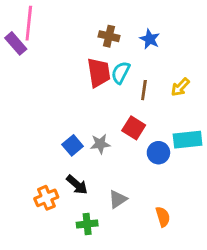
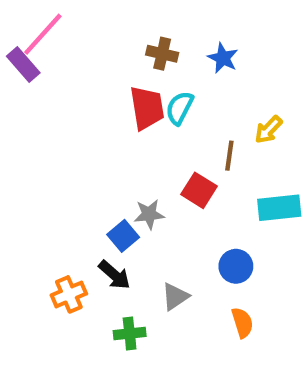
pink line: (29, 23) -> (43, 34), turned 36
brown line: (144, 90) -> (229, 156), moved
blue square: (73, 145) -> (123, 236), moved
blue circle: (158, 153) -> (236, 266), moved

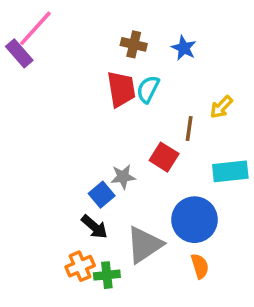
blue circle: (236, 266) -> (195, 220), size x1.6
orange cross: (69, 294) -> (80, 266), moved
gray triangle: (175, 297) -> (144, 245), size x1.6

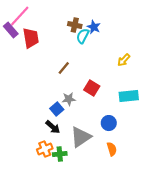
blue star: (184, 48) -> (94, 27), moved
red trapezoid: (121, 89) -> (31, 38), moved
cyan semicircle: (148, 89) -> (83, 36), moved
brown line: (189, 128) -> (64, 68), moved, turned 32
blue circle: (195, 220) -> (109, 123), size x0.6

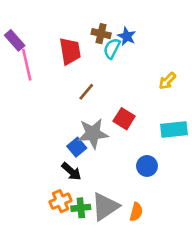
pink line: (20, 16) -> (27, 65), moved, turned -55
red trapezoid: (31, 38) -> (70, 51), moved
gray star: (69, 99) -> (93, 134), size x1.6
gray triangle: (81, 137) -> (105, 206), moved
orange semicircle: (112, 149) -> (136, 212), moved, turned 32

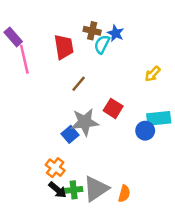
blue circle: (147, 166) -> (145, 131), moved
black arrow: (71, 171) -> (58, 190), moved
orange cross: (61, 201) -> (55, 168), moved, turned -30

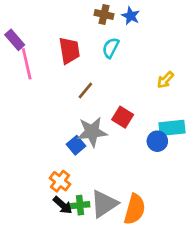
brown cross: (92, 31) -> (104, 14), moved
blue star: (116, 33) -> (131, 16), moved
orange semicircle: (124, 194) -> (135, 209), size x1.6

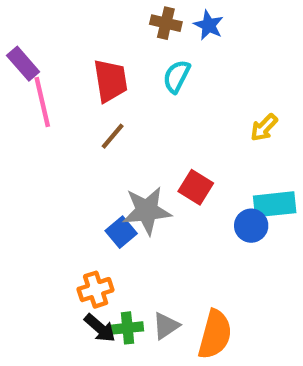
brown line: (85, 90) -> (113, 136), moved
orange cross: (60, 181) -> (96, 290), turned 35
gray triangle: (104, 204) -> (166, 326), size x0.6

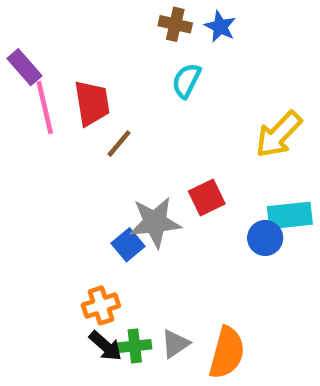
red trapezoid: (110, 81) -> (92, 103), moved
yellow arrow: (264, 128) -> (279, 135), size x1.6
red square: (196, 187) -> (207, 197), turned 32

